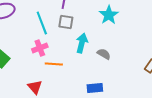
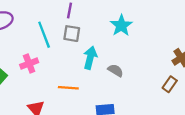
pink cross: (40, 48) -> (29, 64), moved
orange line: (54, 64) -> (68, 88), moved

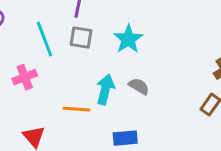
cyan star: (121, 25) -> (128, 39), moved
cyan arrow: (90, 58) -> (105, 89), moved

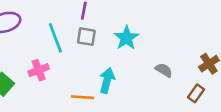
gray semicircle: (139, 86) -> (164, 70), moved

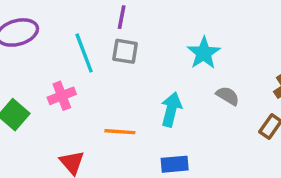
cyan star: (126, 38) -> (204, 53), moved
cyan arrow: (107, 80) -> (171, 109), moved

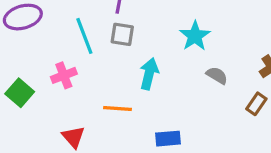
cyan arrow: (171, 109) -> (149, 74), moved

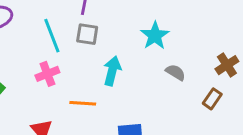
pink cross: (64, 75) -> (47, 74), moved

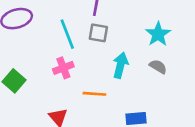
gray semicircle: (175, 72) -> (158, 67), moved

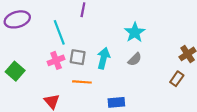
gray square: (98, 33) -> (78, 57), moved
gray semicircle: (158, 67) -> (135, 59), turned 104

